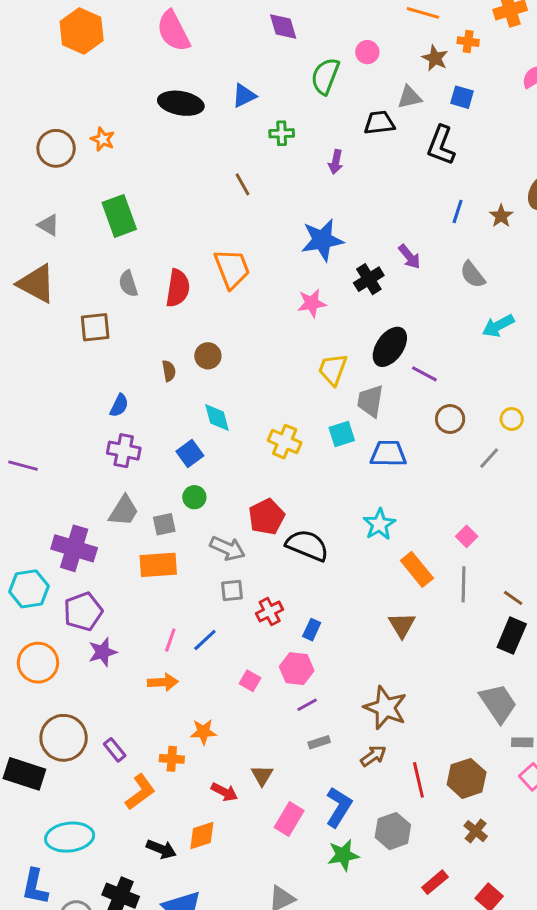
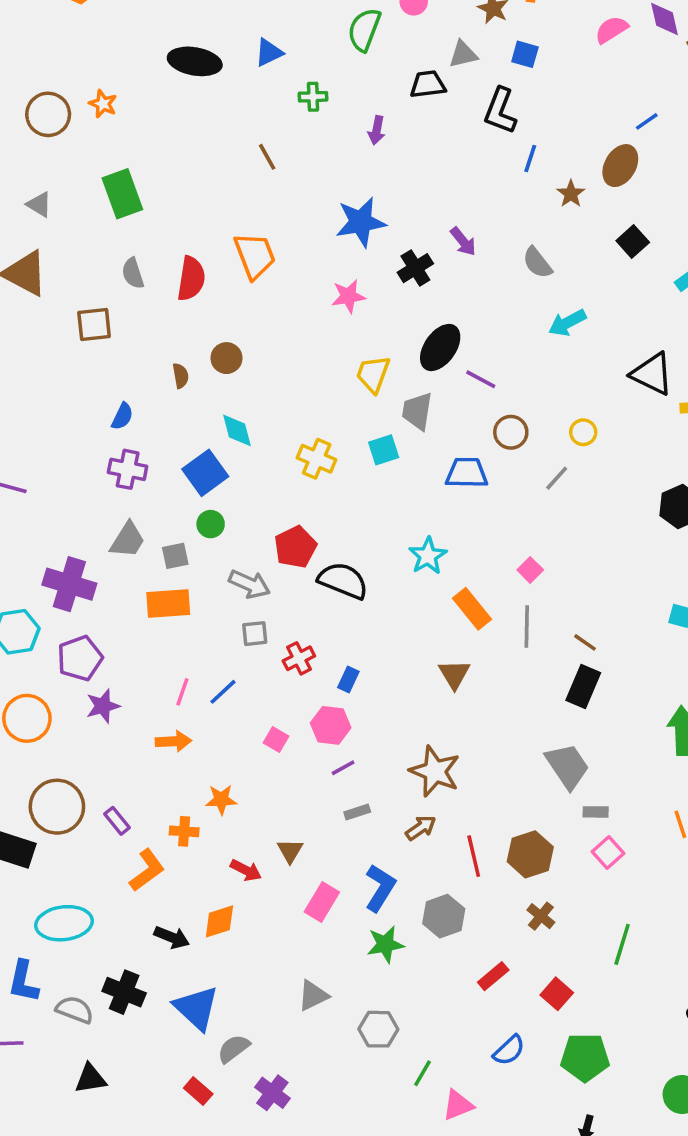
blue line: (458, 211) -> (530, 159), moved
blue square: (190, 454) -> (205, 473), size x1.4
blue trapezoid: (388, 454) -> (467, 473), moved

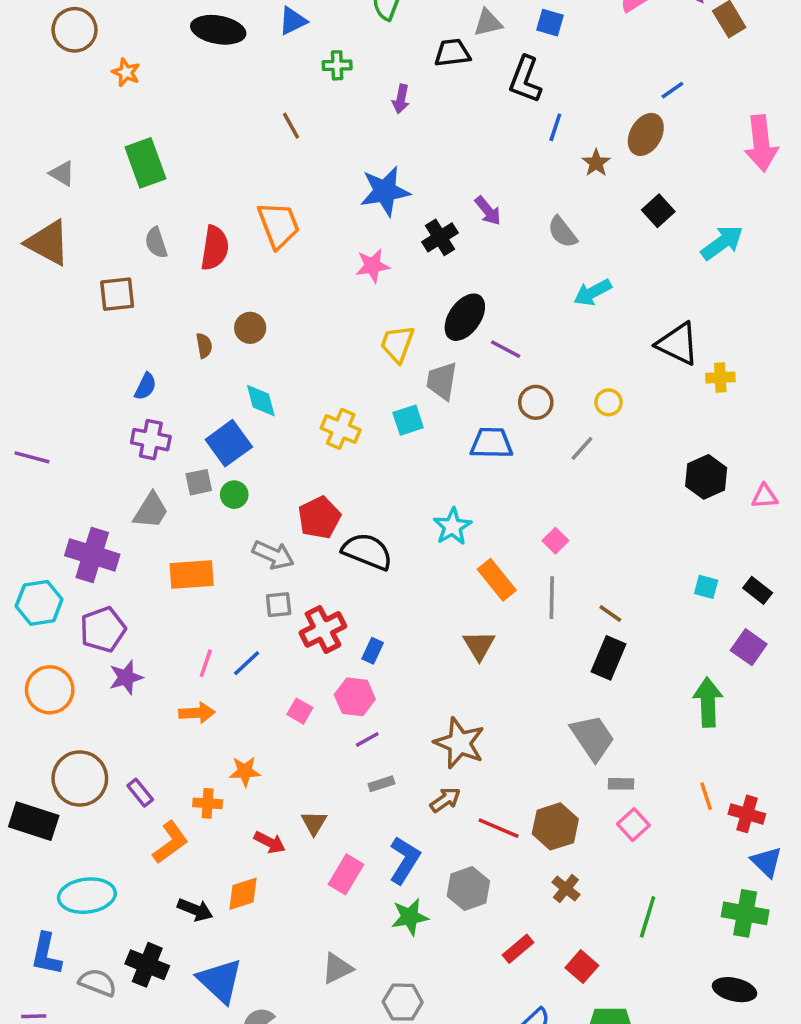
brown circle: (48, 114) -> (75, 30), moved
gray square: (175, 556) -> (199, 482), moved
red cross: (299, 658) -> (323, 629), size x1.4
red line: (474, 856) -> (499, 828), turned -54

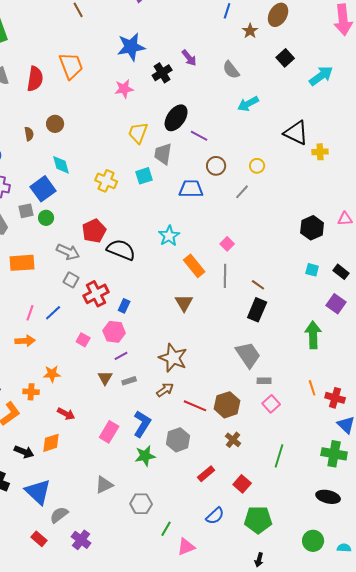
black hexagon: (706, 477) -> (312, 228), moved
gray square: (279, 605) -> (71, 280), turned 35
brown triangle: (314, 823) -> (105, 378), moved

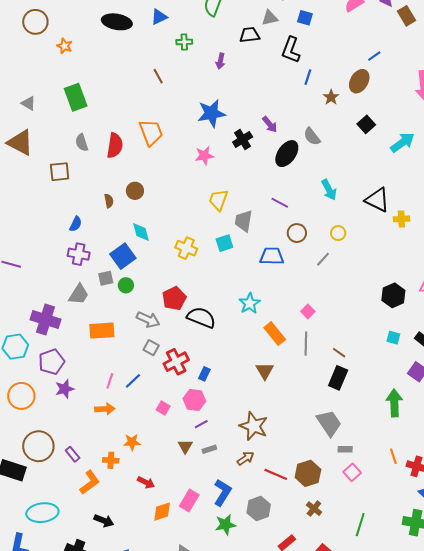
cyan arrow: (248, 104) -> (329, 190), moved, turned -90
black ellipse: (176, 118) -> (287, 154), moved
orange diamond: (51, 443) -> (162, 512), moved

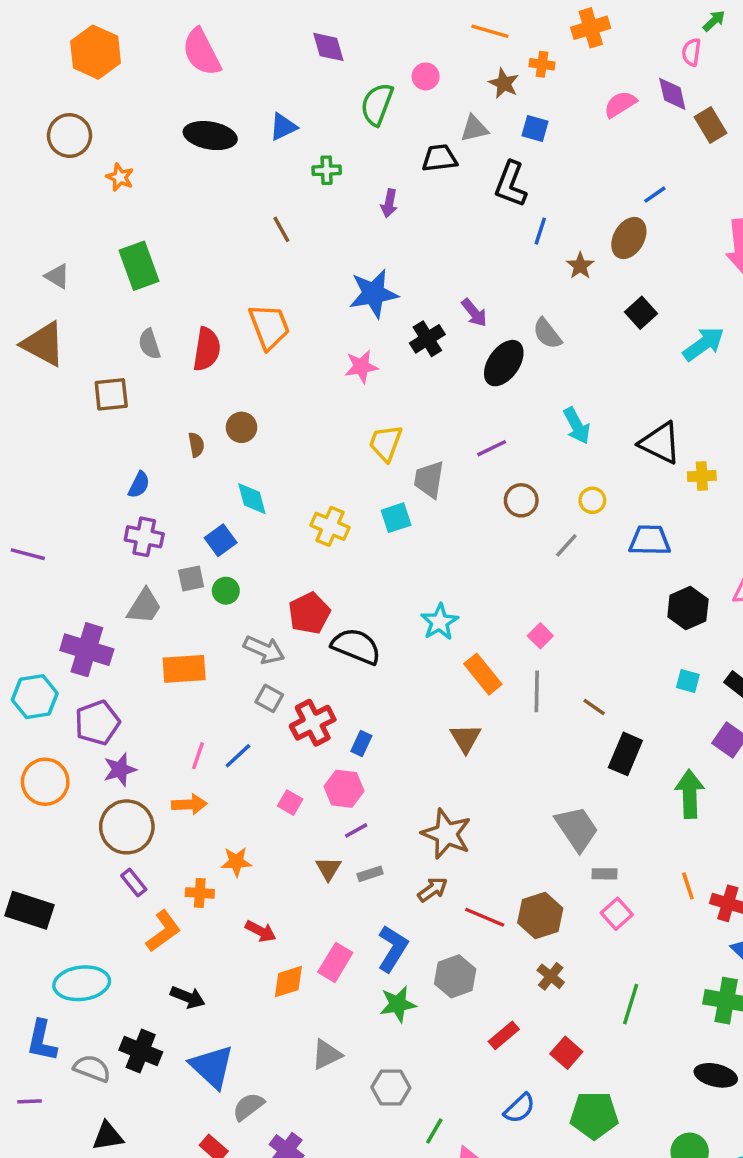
purple line: (280, 203) -> (492, 448), turned -54
blue square: (123, 256) -> (221, 540), size x0.7
blue trapezoid: (272, 256) -> (650, 540), moved
black rectangle: (338, 378) -> (625, 754), moved
brown circle: (38, 446) -> (127, 827), moved

